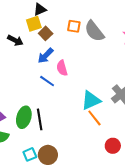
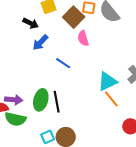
brown square: (46, 33) -> (74, 17), moved, size x1.5
blue arrow: (46, 56) -> (40, 42), moved
pink semicircle: (62, 68) -> (83, 38), moved

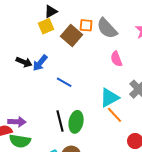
black arrow: (31, 23) -> (24, 62), moved
pink semicircle: (83, 38) -> (116, 59), moved
green ellipse: (41, 100) -> (76, 122), moved

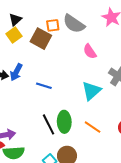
orange line: (114, 115) -> (93, 127), moved

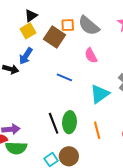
pink semicircle: (90, 51) -> (91, 56), moved
blue arrow: (16, 72) -> (26, 56), moved
blue line: (44, 86) -> (64, 77), moved
orange line: (93, 127) -> (97, 130), turned 36

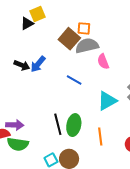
black triangle: (31, 16) -> (27, 23), moved
gray semicircle: (89, 26) -> (87, 46), moved, turned 120
yellow square: (28, 31) -> (38, 14), moved
blue arrow: (26, 56) -> (38, 64), moved

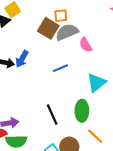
blue line: (74, 80) -> (60, 68), turned -42
green ellipse: (74, 125) -> (82, 111), moved
orange line: (100, 136) -> (95, 136), moved, turned -30

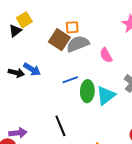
pink semicircle: (86, 45) -> (106, 55), moved
blue arrow: (22, 59) -> (32, 69), turned -90
green ellipse: (82, 111) -> (87, 91), moved

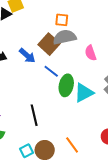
brown square: (59, 40) -> (49, 44), moved
blue arrow: (32, 69) -> (27, 56), moved
blue line: (70, 80) -> (51, 71), turned 49

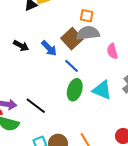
green ellipse: (66, 85) -> (75, 90), moved
cyan triangle: (84, 93) -> (102, 90), turned 45
black line: (34, 115) -> (36, 106), moved, turned -45

